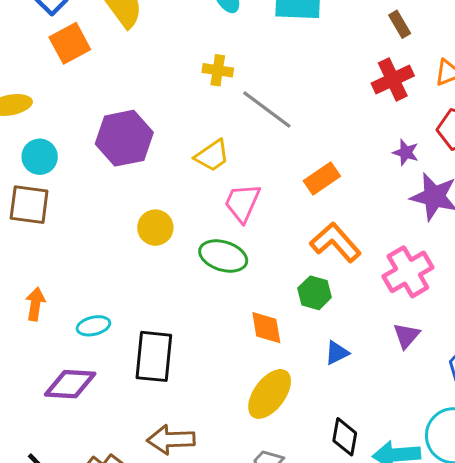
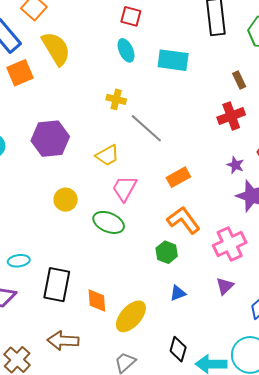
orange diamond: (266, 328) -> (97, 300), moved

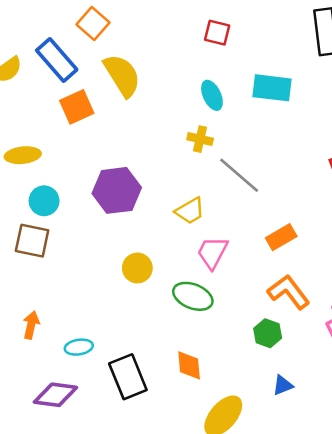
cyan ellipse: (126, 50) -> (212, 95), moved
black rectangle: (57, 285) -> (128, 377), turned -32
orange diamond: (97, 300) -> (189, 365), moved

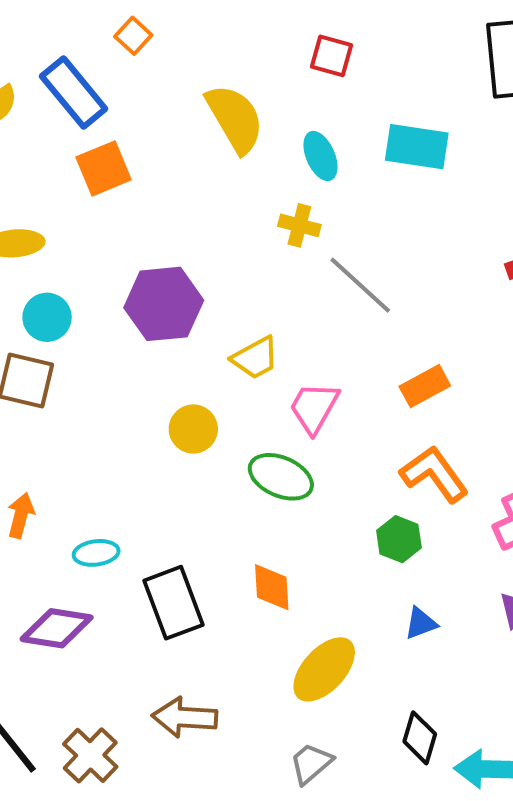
orange square: (93, 24) -> (133, 36), size x0.7
yellow semicircle: (122, 75) -> (235, 118), moved
yellow trapezoid: (190, 211) -> (255, 358), moved

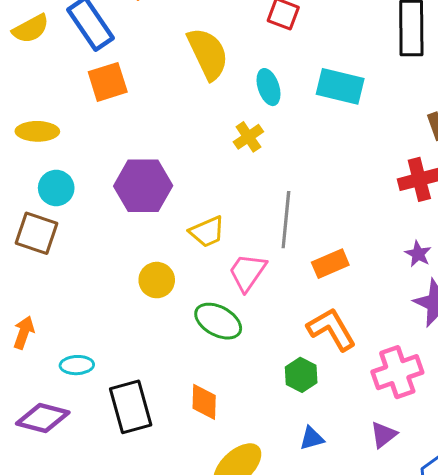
yellow cross: (299, 225) -> (248, 137), turned 36
gray line: (360, 285) -> (286, 220), moved, turned 48

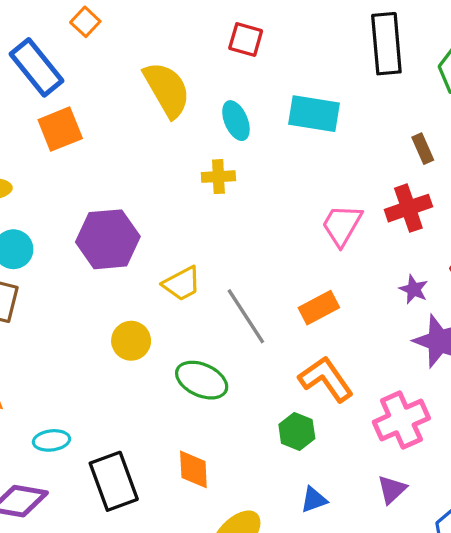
yellow cross: (248, 137) -> (218, 177), turned 36
gray line: (286, 220) -> (246, 316), moved, turned -34
pink trapezoid: (247, 272) -> (342, 225), moved

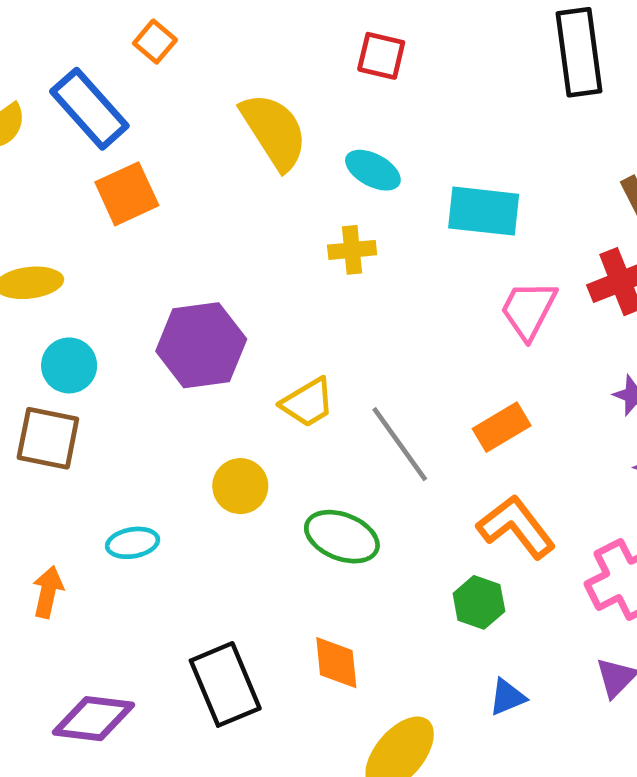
cyan rectangle: (314, 114) -> (484, 211), moved
cyan ellipse: (236, 121) -> (373, 170), turned -36
cyan ellipse: (51, 440) -> (133, 543), moved

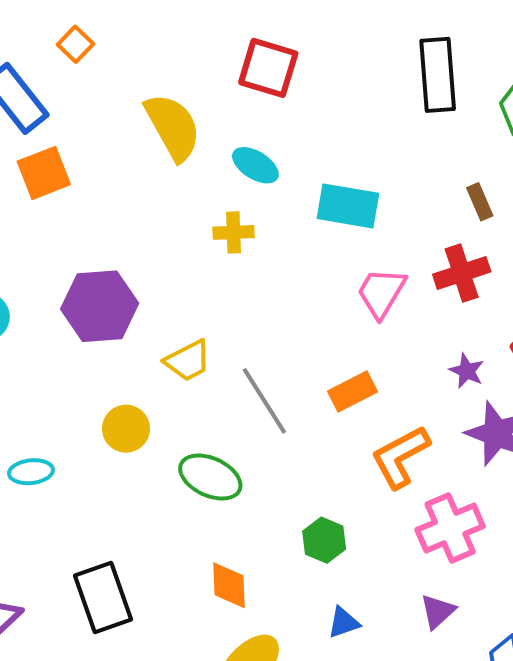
red square: (381, 56) -> (268, 68), size x1.4
orange L-shape: (516, 527) -> (400, 457), moved, turned -84
orange diamond: (336, 663) -> (229, 585), moved

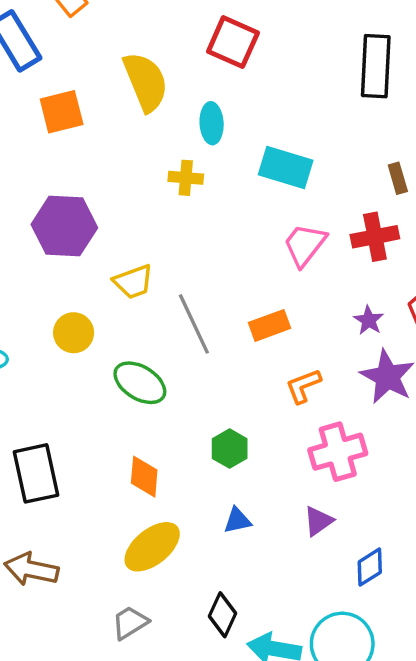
cyan ellipse: (255, 165) -> (212, 123), turned 48
orange square: (44, 173) -> (62, 112), moved
orange L-shape: (400, 457) -> (303, 386), size x0.7

